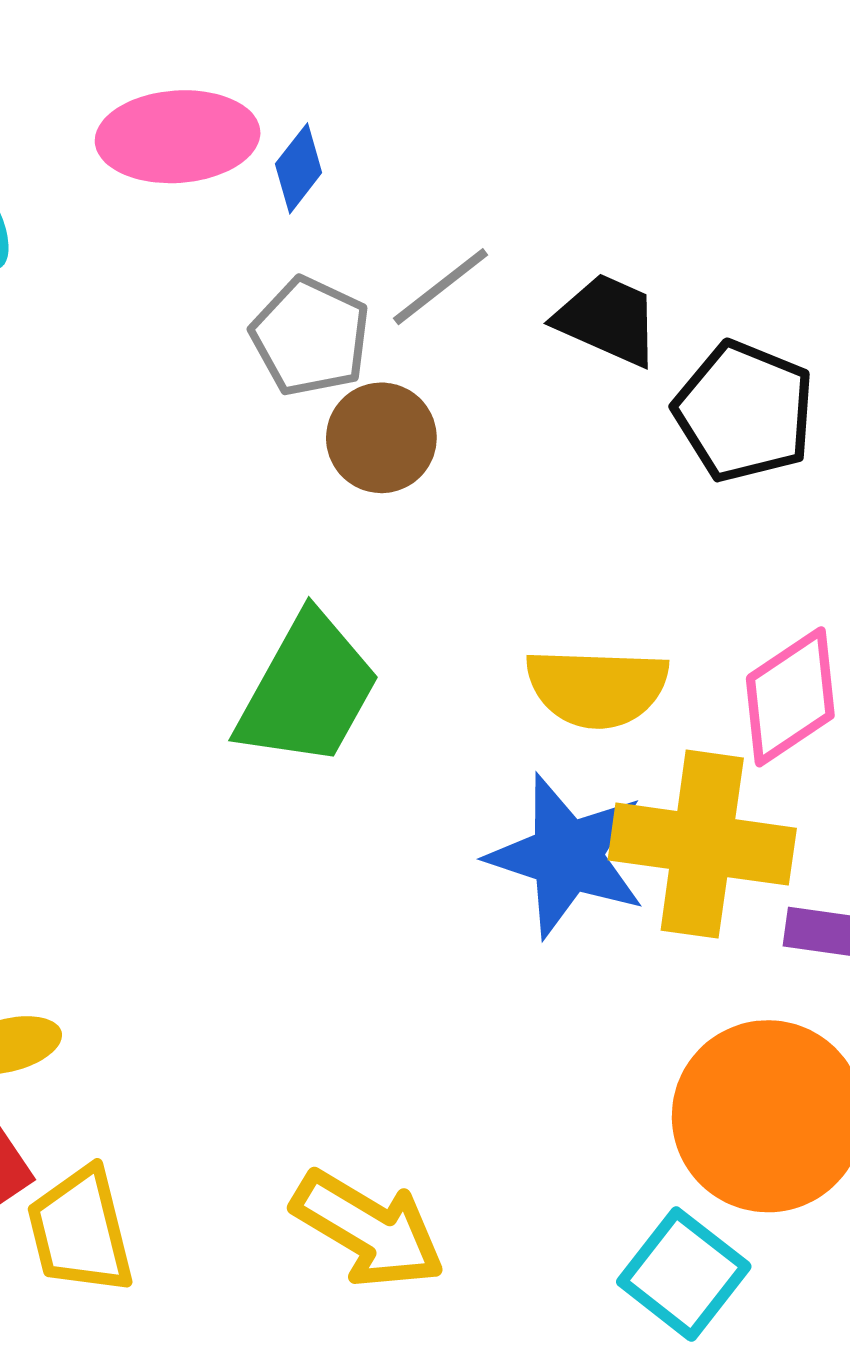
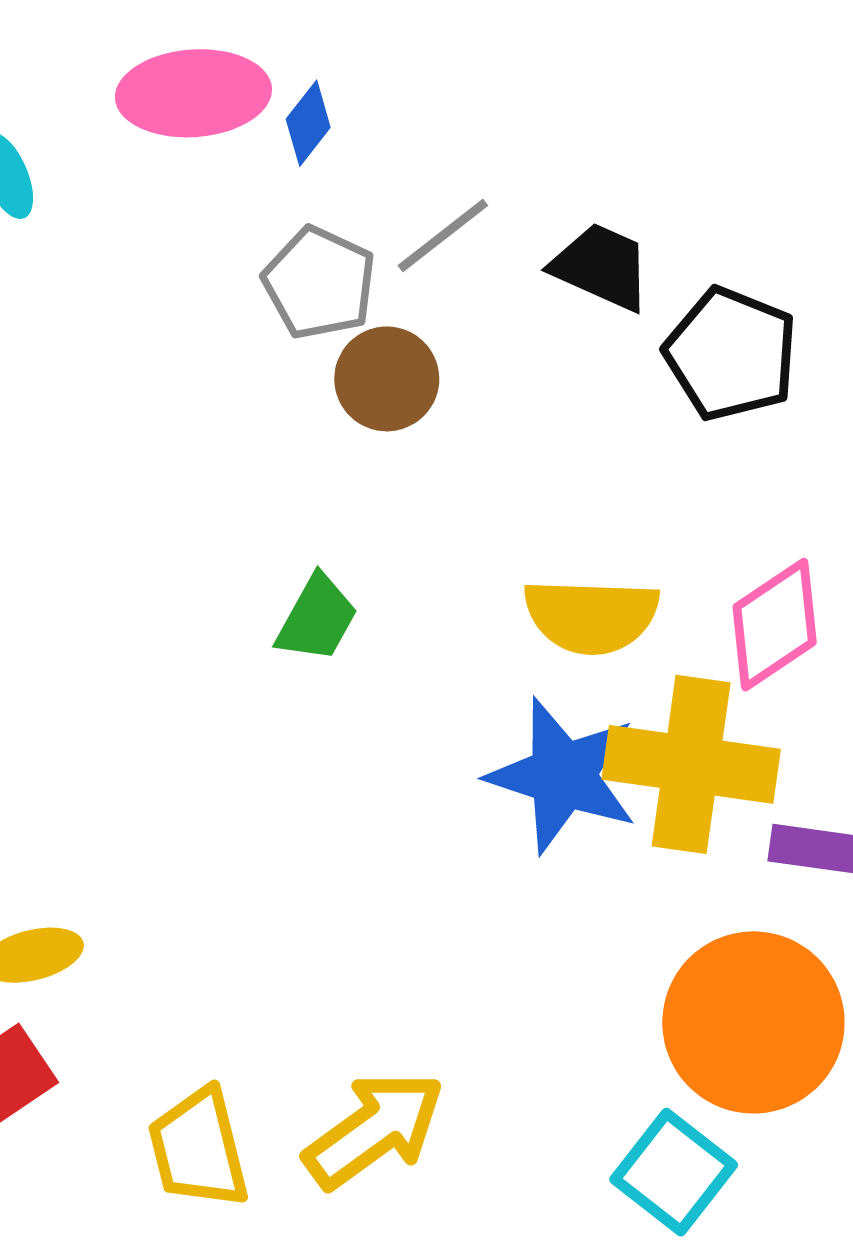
green trapezoid: (308, 690) -> (317, 618), size x0.6
yellow arrow: (368, 1229) -> (374, 1130), turned -67
yellow trapezoid: (80, 1231) -> (198, 1148), moved

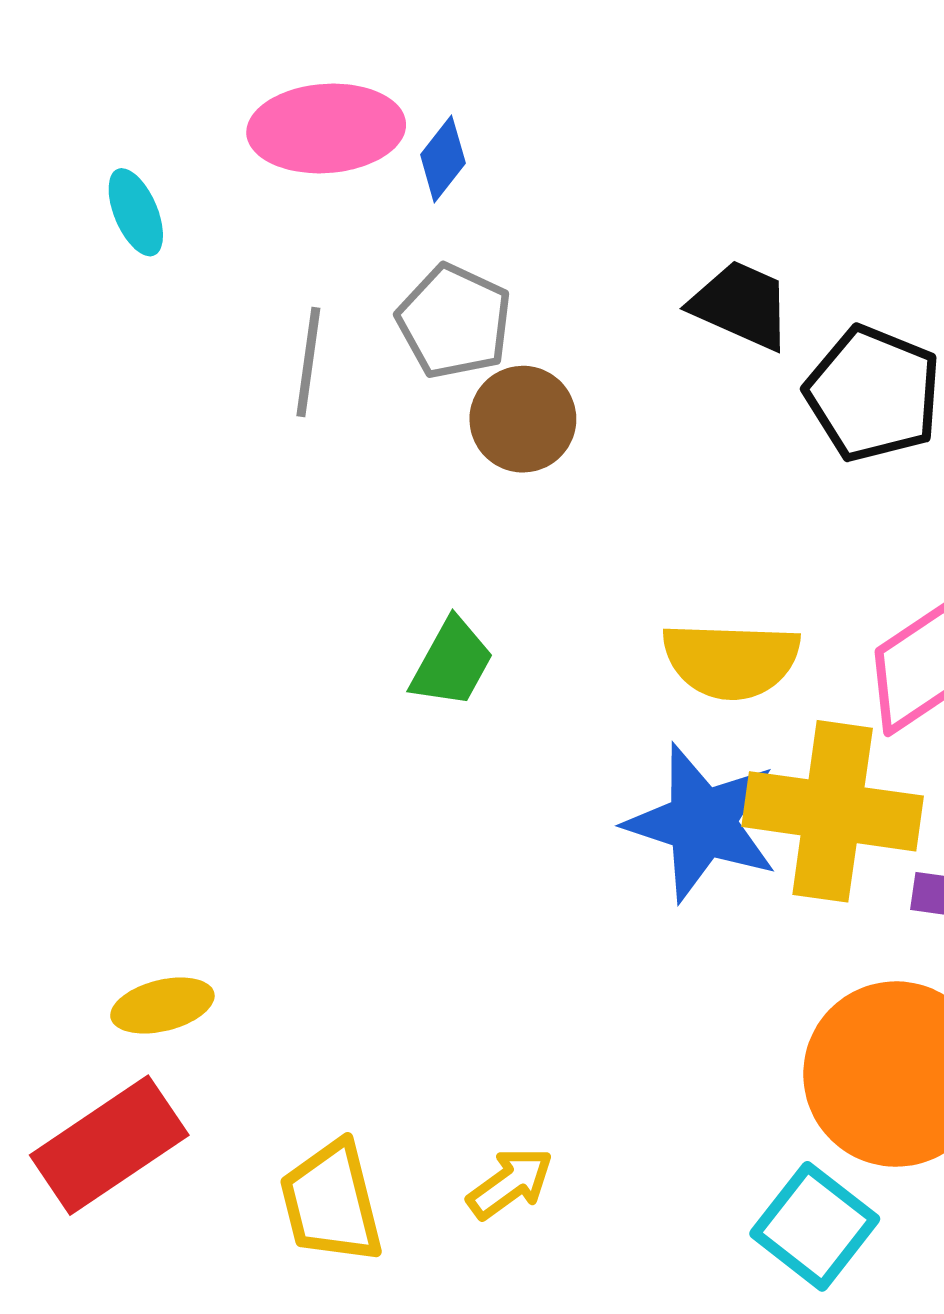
gray line: (443, 235) -> (308, 362), moved, turned -44
yellow arrow: (374, 1130) -> (510, 1183), size x0.6

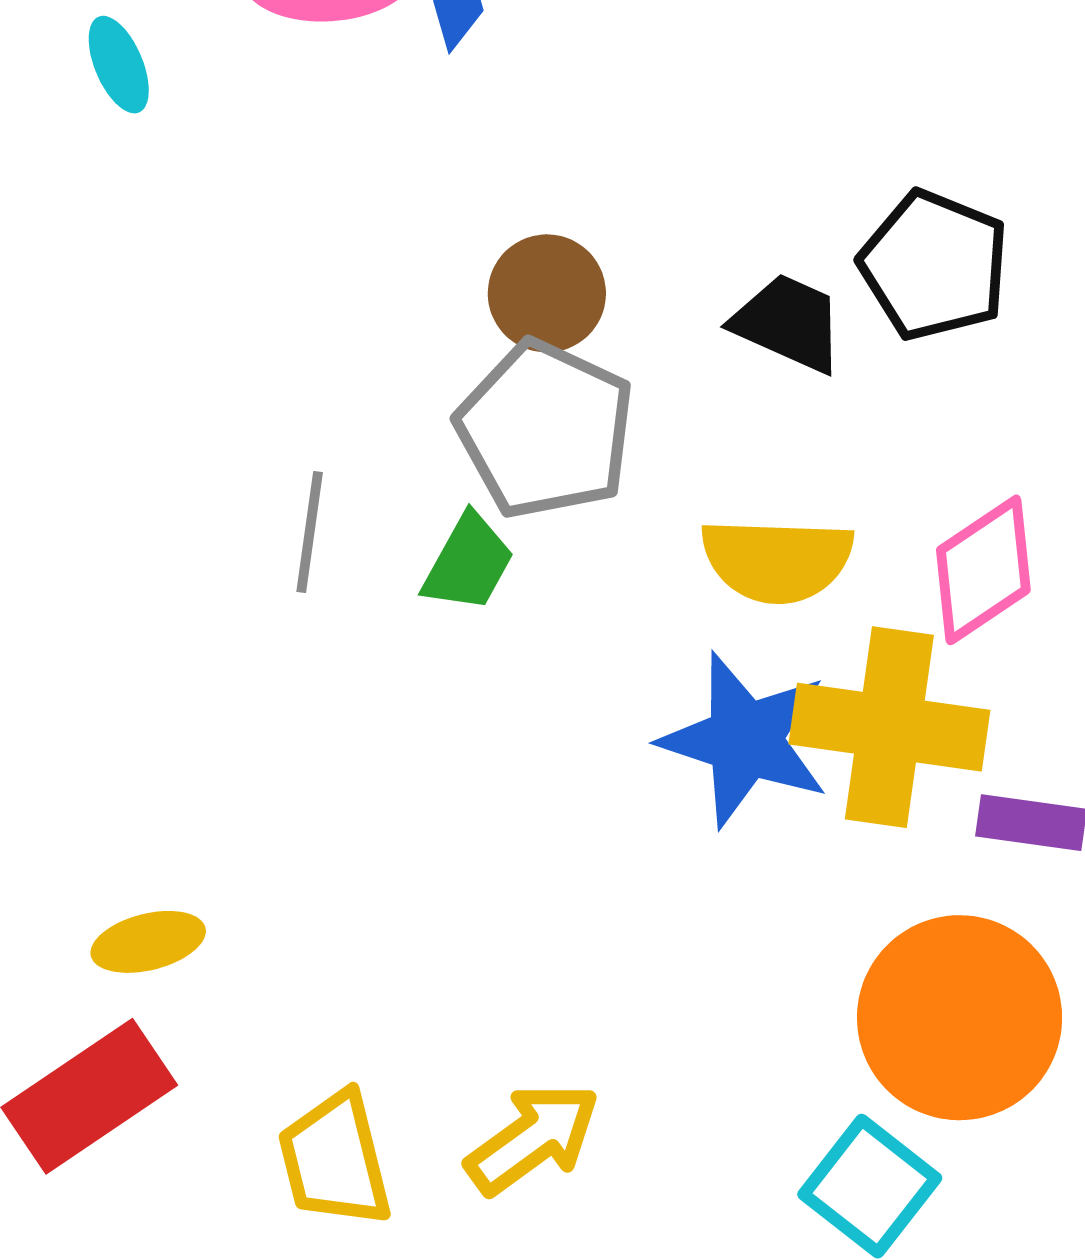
black trapezoid: (741, 305) -> (788, 323), moved
gray pentagon: (454, 321) -> (545, 430), moved, size x1.4
gray line: (308, 362) -> (310, 532), moved
yellow arrow: (510, 1183) -> (533, 1138), size x1.4

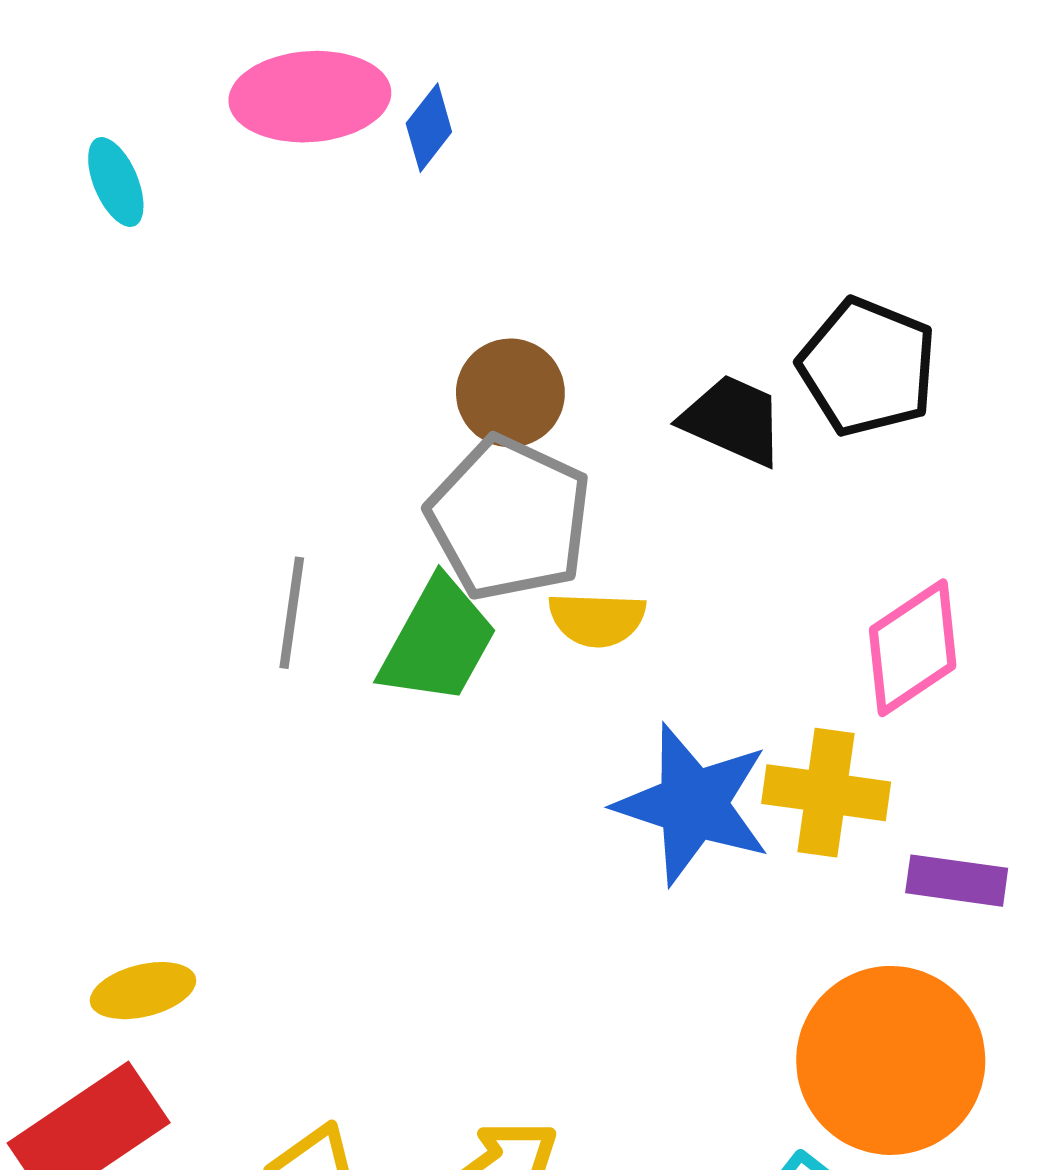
yellow semicircle: (777, 560) -> (597, 619), moved, size x0.7
green trapezoid: (468, 563) -> (438, 641), size x1.4
yellow cross: (889, 727) -> (826, 793), size x0.7

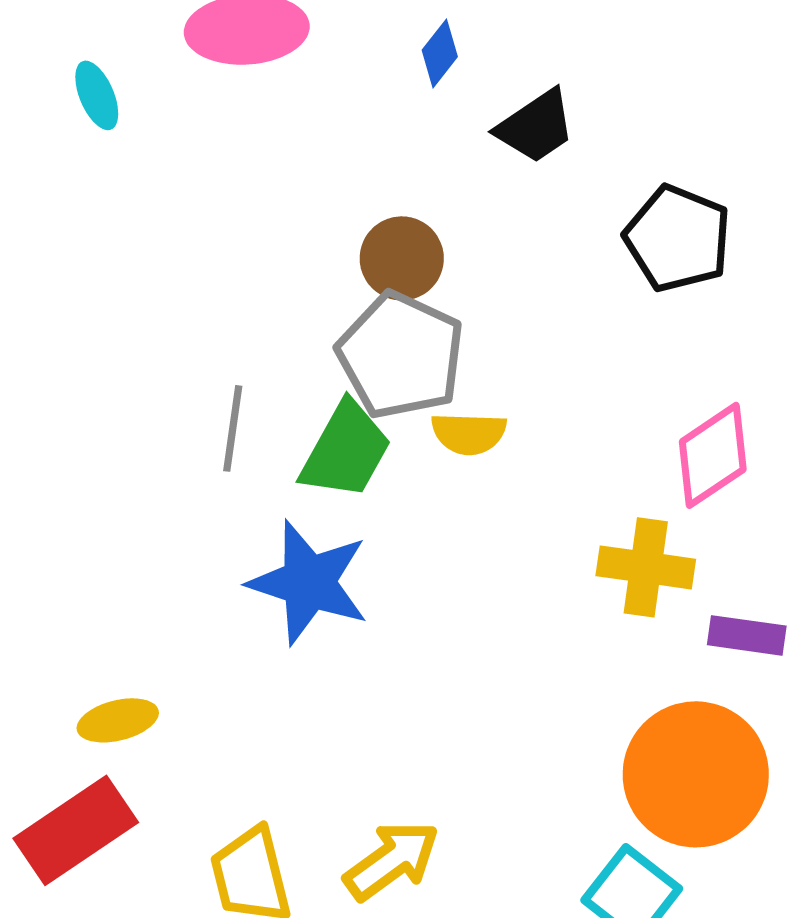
blue diamond: (429, 128) -> (440, 53), moved
black trapezoid: (733, 420) -> (536, 126), moved, turned 122
blue star: (693, 804) -> (309, 582), moved

